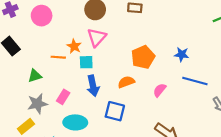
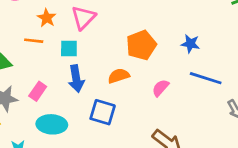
orange star: (74, 46) -> (47, 18), moved

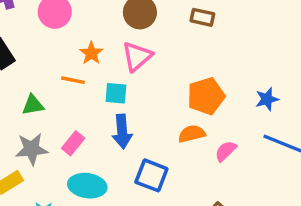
blue star: (190, 44) -> (267, 99), turned -30
orange semicircle: (119, 76) -> (192, 134), moved

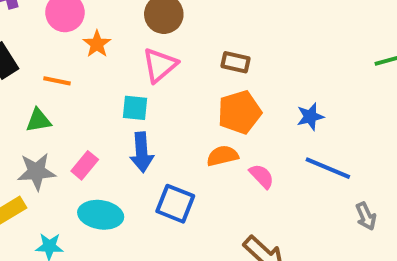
brown rectangle: (202, 17) -> (235, 62), moved
orange star: (91, 53) -> (97, 44), moved
orange line: (73, 80) -> (57, 81), moved
pink semicircle: (226, 151) -> (262, 176), turned 90

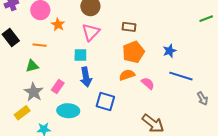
gray star: (36, 172) -> (34, 92), turned -30

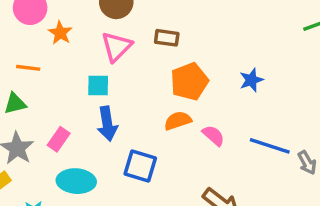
brown rectangle: (129, 27) -> (167, 38), moved
blue line: (181, 76) -> (270, 146), moved

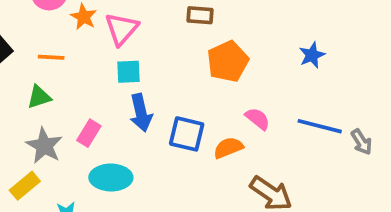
pink triangle: (117, 47) -> (122, 29), moved
blue star: (251, 80) -> (312, 55), moved
orange semicircle: (178, 121) -> (228, 148), moved
blue square: (140, 166) -> (187, 134), moved

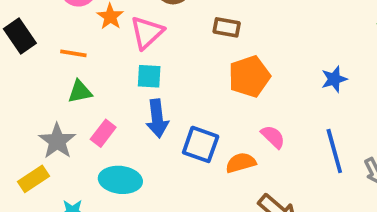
green triangle: (39, 97) -> (80, 92), moved
blue line: (320, 126) -> (334, 151), turned 54

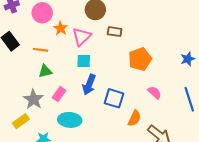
brown rectangle: (227, 27) -> (115, 32), moved
blue arrow: (157, 118) -> (89, 85), turned 30
orange semicircle: (241, 163) -> (134, 118), moved, turned 133

